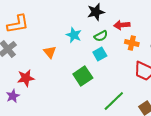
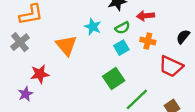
orange cross: (132, 43) -> (148, 41), moved
orange triangle: (50, 52) -> (66, 45), size x1.5
green square: (83, 76) -> (114, 78), moved

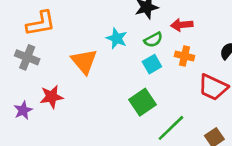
gray cross: (20, 42) -> (27, 57), turned -30
purple star: (26, 94) -> (23, 110), moved

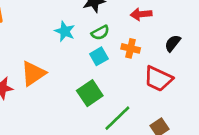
red arrow: (182, 25) -> (141, 14), moved
orange triangle: (84, 61) -> (33, 73), moved, turned 36

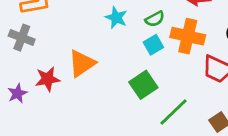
orange cross: (131, 48) -> (188, 36), size x1.6

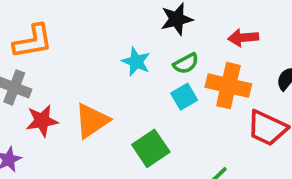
red star: (47, 79) -> (42, 121), moved
green square: (143, 85) -> (151, 148), moved

